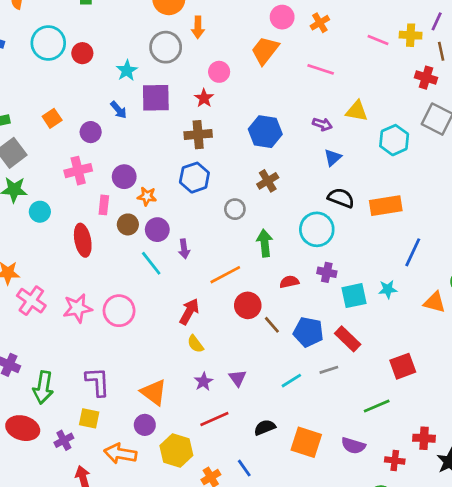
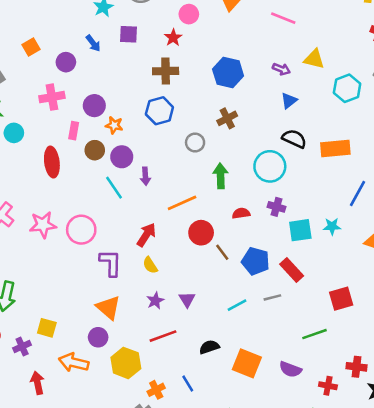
purple square: (156, 98) -> (128, 34), size x0.7
purple L-shape: (98, 382) -> (111, 263), moved

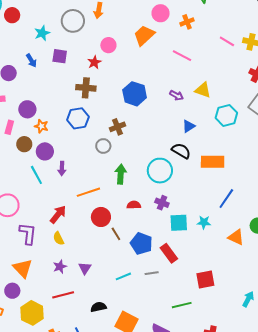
blue triangle: (289, 101) -> (189, 126), moved
brown cross: (227, 118) -> (117, 127), moved

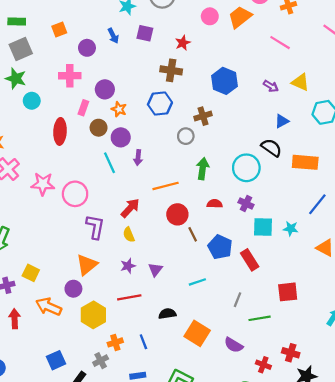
pink circle: (108, 45) -> (210, 16), moved
orange triangle: (23, 268) -> (87, 265), turned 30
gray line: (152, 273) -> (237, 300), moved, turned -64

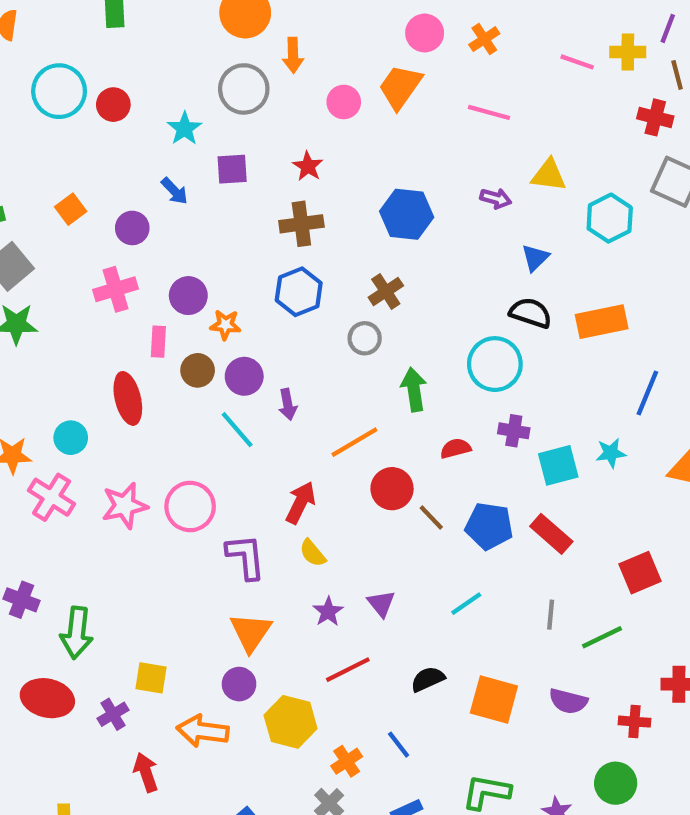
cyan circle: (32, 101) -> (71, 438), moved

